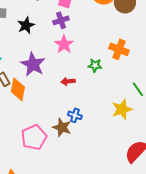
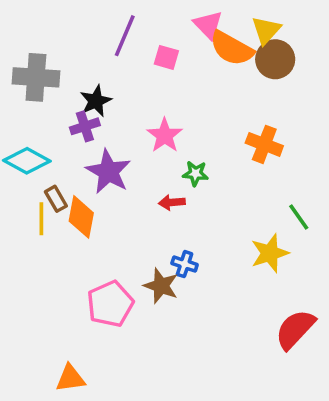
purple cross: (61, 20) -> (85, 126), moved
green star: (95, 65) -> (195, 173), moved

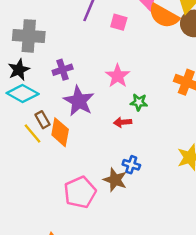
black star: (96, 101) -> (19, 70), moved
yellow line: (41, 219) -> (33, 133), turned -40

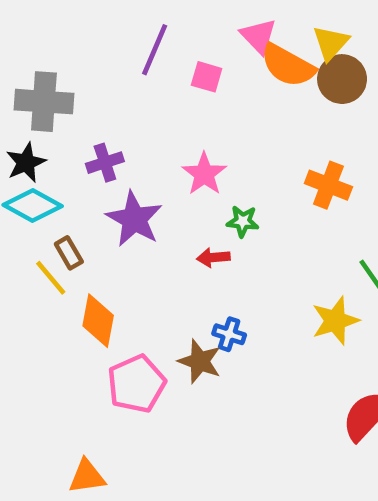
orange diamond: (60, 132) -> (98, 321), moved

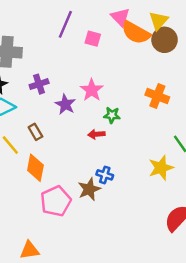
purple star: (134, 219) -> (65, 104), moved, size x0.7
brown rectangle: (69, 253) -> (35, 132), moved
brown star: (200, 361) -> (89, 189), turned 30

